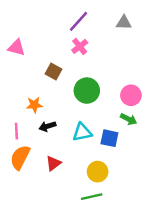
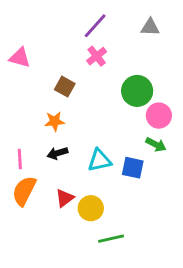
green circle: (87, 91) -> (137, 91), moved
orange star: (34, 105) -> (55, 121), moved
yellow circle: (98, 172) -> (91, 208), moved

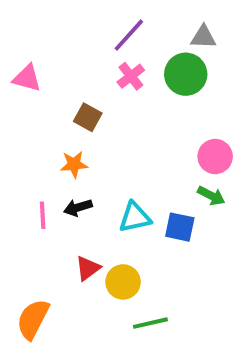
green circle: (137, 91) -> (186, 74), moved
pink line: (20, 159) -> (43, 215), moved
orange semicircle: (24, 191) -> (33, 319), moved

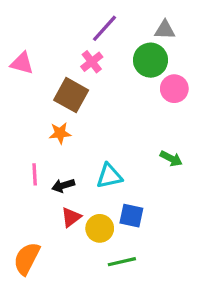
pink cross: (131, 76) -> (92, 62), moved
brown square: (88, 117) -> (71, 95), size x1.5
pink circle: (215, 157) -> (174, 89), moved
black arrow: (78, 207) -> (63, 185), moved
blue square: (180, 227) -> (131, 216), moved

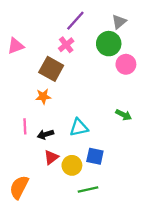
gray triangle: (165, 30) -> (119, 22), turned -42
pink triangle: (22, 63) -> (16, 46), turned -36

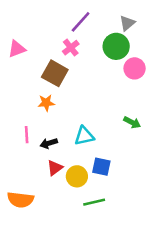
orange semicircle: (19, 187) -> (20, 200), turned -110

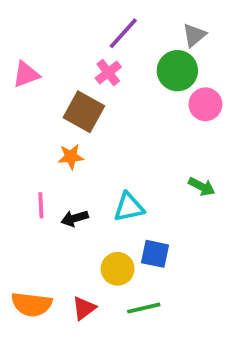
red triangle: (55, 168) -> (84, 308), moved

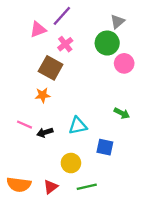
purple line: (123, 33) -> (62, 16), moved
pink triangle: (26, 74) -> (38, 29), moved
pink line: (41, 205) -> (25, 125), turned -63
blue square: (155, 254) -> (105, 147), moved

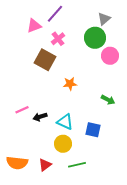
orange star: (43, 95) -> (70, 84), moved
pink line: (25, 125) -> (22, 110), turned -48
cyan triangle: (78, 126) -> (65, 122), moved, turned 36

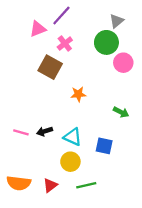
pink line: (22, 110) -> (21, 132), moved, turned 40

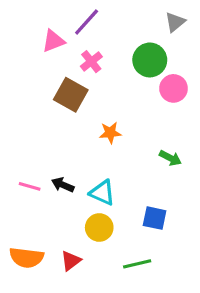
gray triangle: (117, 21) -> (175, 22), moved
black arrow: (45, 131) -> (63, 185), turned 40
blue square: (104, 146) -> (155, 218), moved
green line: (86, 185) -> (137, 264), moved

